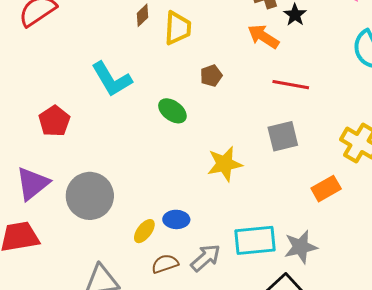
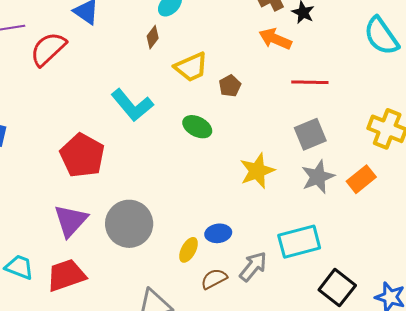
yellow trapezoid: (178, 28) -> (191, 67), moved, turned 72
red pentagon: (54, 121) -> (82, 155), size x1.4
gray star: (301, 247) -> (318, 177), moved

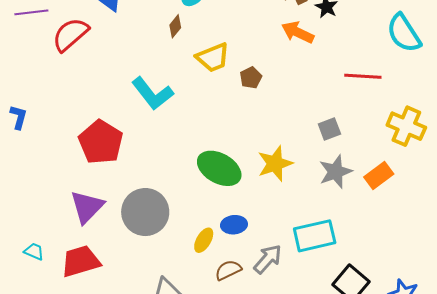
red line: (310, 82) -> (363, 76), moved
green ellipse: (197, 127) -> (219, 168), moved, size x1.5
gray square: (310, 134) -> (329, 129), size x0.7
cyan trapezoid: (19, 267) -> (34, 251), size x0.7

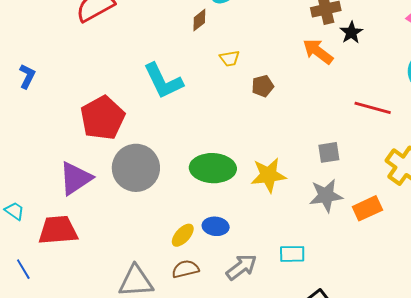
yellow trapezoid: (213, 58) -> (230, 58), size x0.6
green ellipse: (219, 168) -> (213, 168), turned -39
gray circle: (145, 212) -> (136, 168), moved
cyan rectangle: (315, 236) -> (292, 254), size x0.6
brown semicircle: (228, 270) -> (185, 269), moved

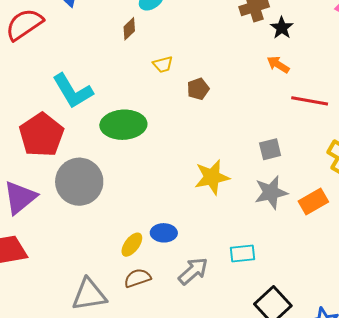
orange arrow: (318, 51) -> (278, 65), moved, size x0.7
cyan L-shape: (163, 81) -> (73, 91), moved
green ellipse: (213, 168) -> (123, 125), moved

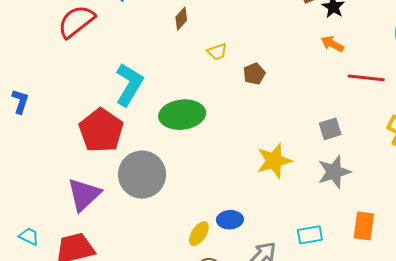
cyan L-shape: (73, 91) -> (129, 85), turned -114
orange rectangle: (313, 201) -> (364, 226), moved, turned -48

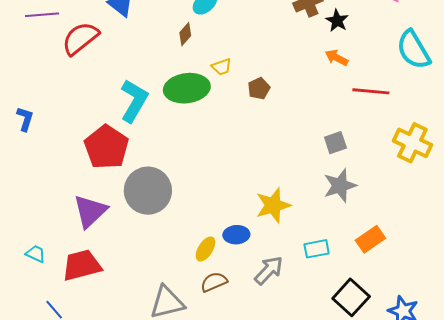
green ellipse: (182, 115) -> (187, 88), moved
yellow star: (274, 161) -> (273, 205), moved
orange rectangle: (364, 226) -> (370, 239), turned 48

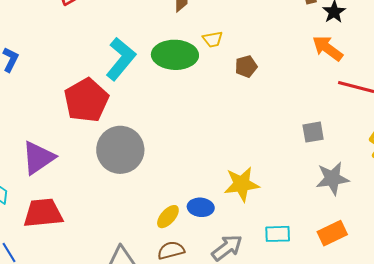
orange arrow: (337, 58) -> (328, 48), size x1.4
gray star: (340, 186) -> (332, 178), moved
purple triangle: (90, 211) -> (38, 158), moved

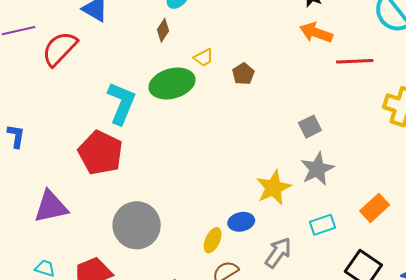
gray square: (313, 132) -> (310, 127), moved
gray circle: (120, 150) -> (137, 225), moved
purple triangle: (38, 158) -> (51, 207), moved, turned 39
gray star: (332, 178) -> (317, 169), moved

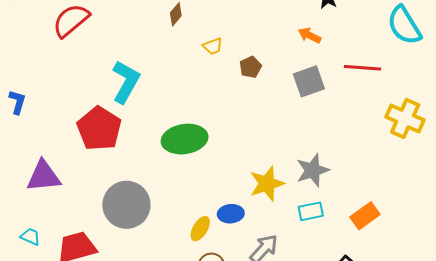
orange arrow: (316, 33) -> (310, 35), moved, size x0.7
green ellipse: (172, 83) -> (185, 139), moved
gray square: (310, 127) -> (309, 81), moved, size x1.4
cyan rectangle: (323, 225) -> (311, 211), moved

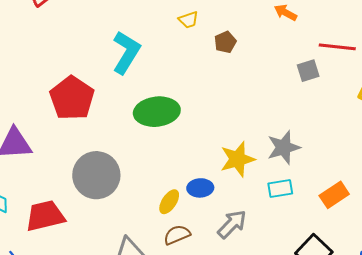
gray square: (309, 81) -> (308, 71), moved, size x0.7
cyan L-shape: (126, 82) -> (126, 52), moved

